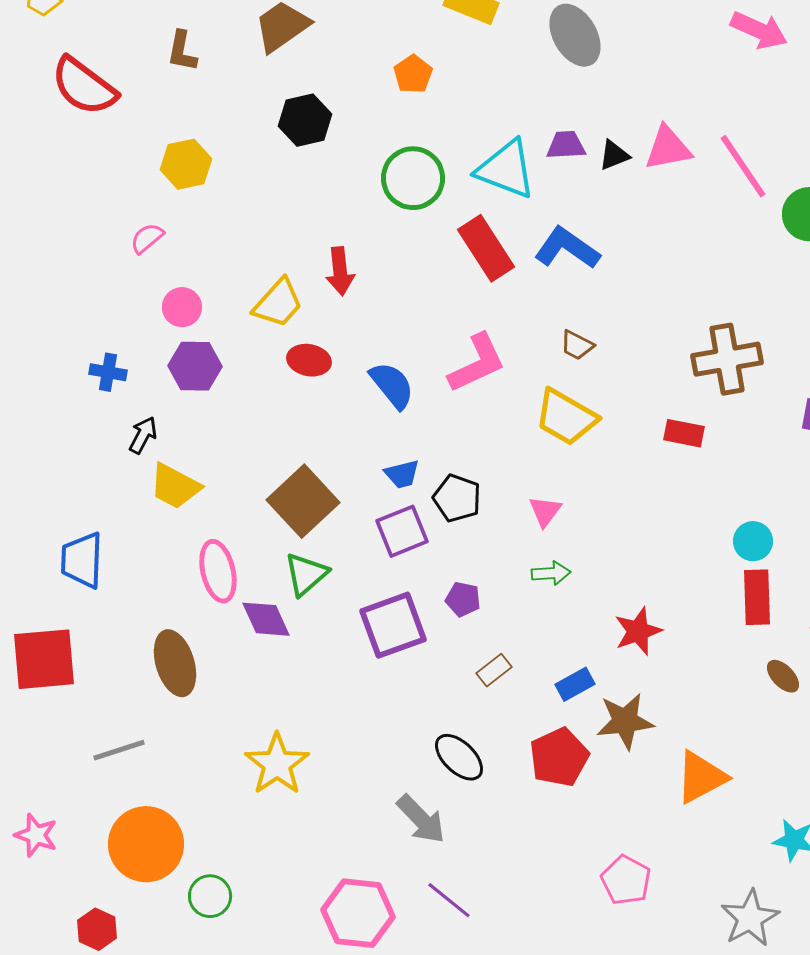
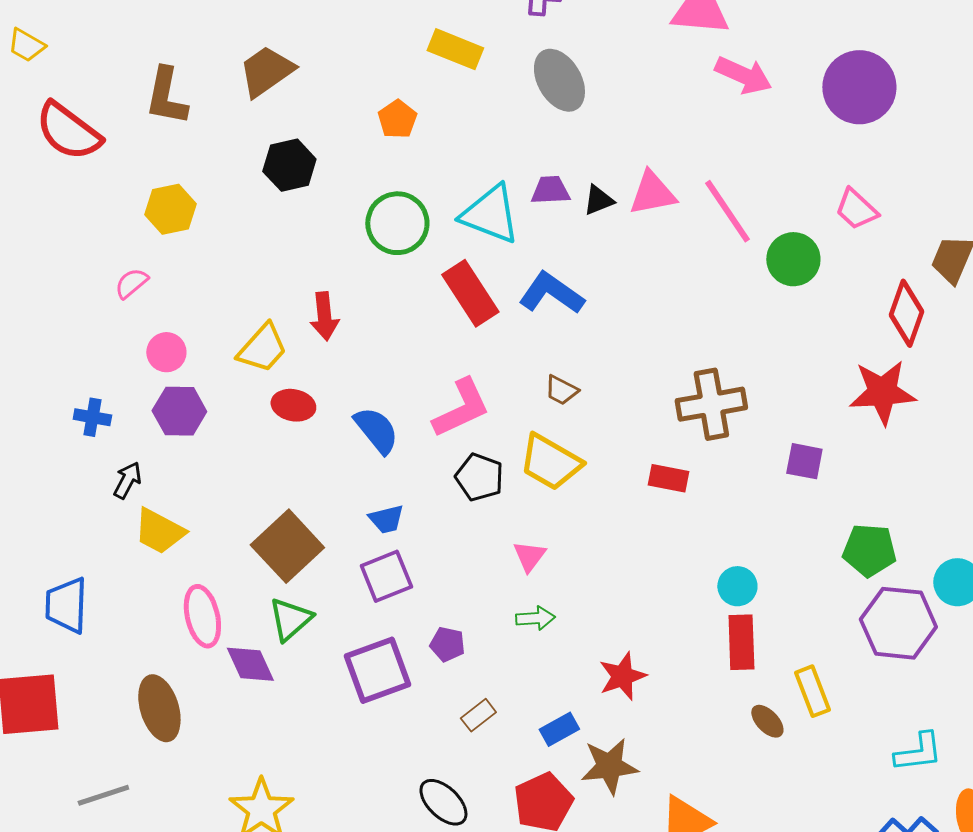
brown L-shape: (182, 51) -> (166, 96), size x1.4
black pentagon: (457, 498) -> (479, 477), moved

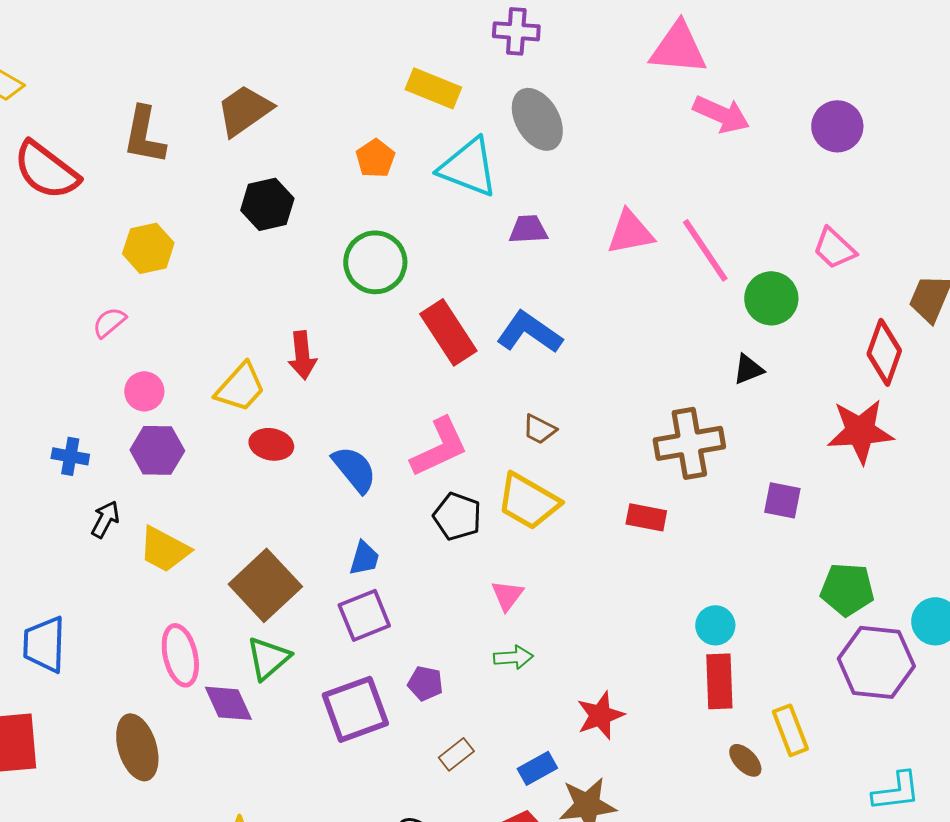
purple circle: (859, 87) -> (837, 126), size x0.7
black triangle: (598, 200) -> (748, 369), moved
cyan triangle: (490, 214) -> (468, 167), moved
blue trapezoid: (386, 519) -> (364, 558), turned -60
yellow trapezoid: (159, 531) -> (164, 549), moved

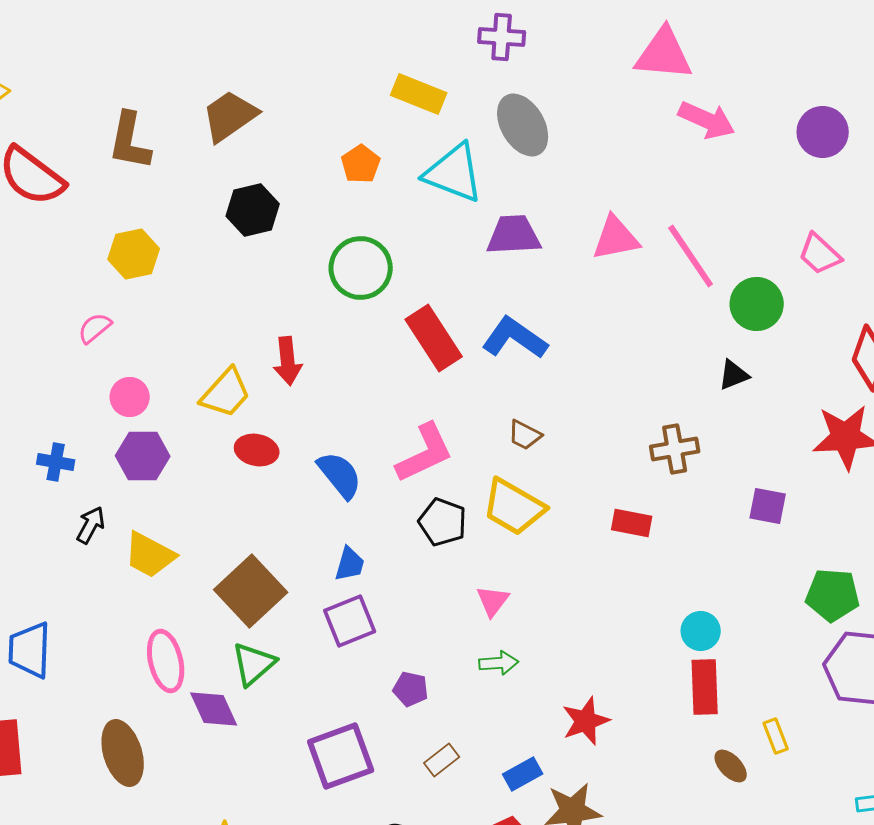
purple trapezoid: (528, 229) -> (514, 235), size x1.4
brown cross: (689, 443) -> (675, 449), size x0.7
purple square: (355, 709) -> (341, 756), moved
yellow rectangle: (790, 730) -> (776, 736), size x0.7

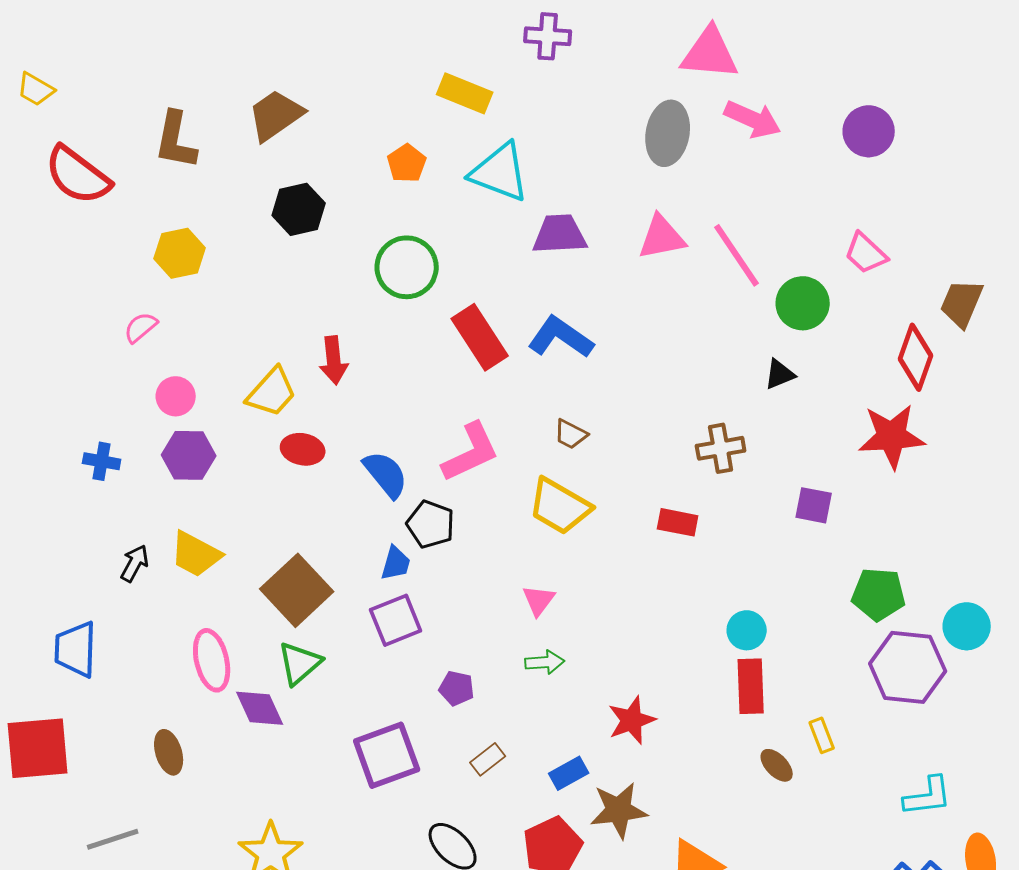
gray ellipse: (523, 125) -> (668, 133), moved, turned 40
black pentagon: (443, 522) -> (431, 524), moved
black arrow: (91, 525) -> (135, 563), moved
brown ellipse: (123, 753) -> (169, 752), size x0.7

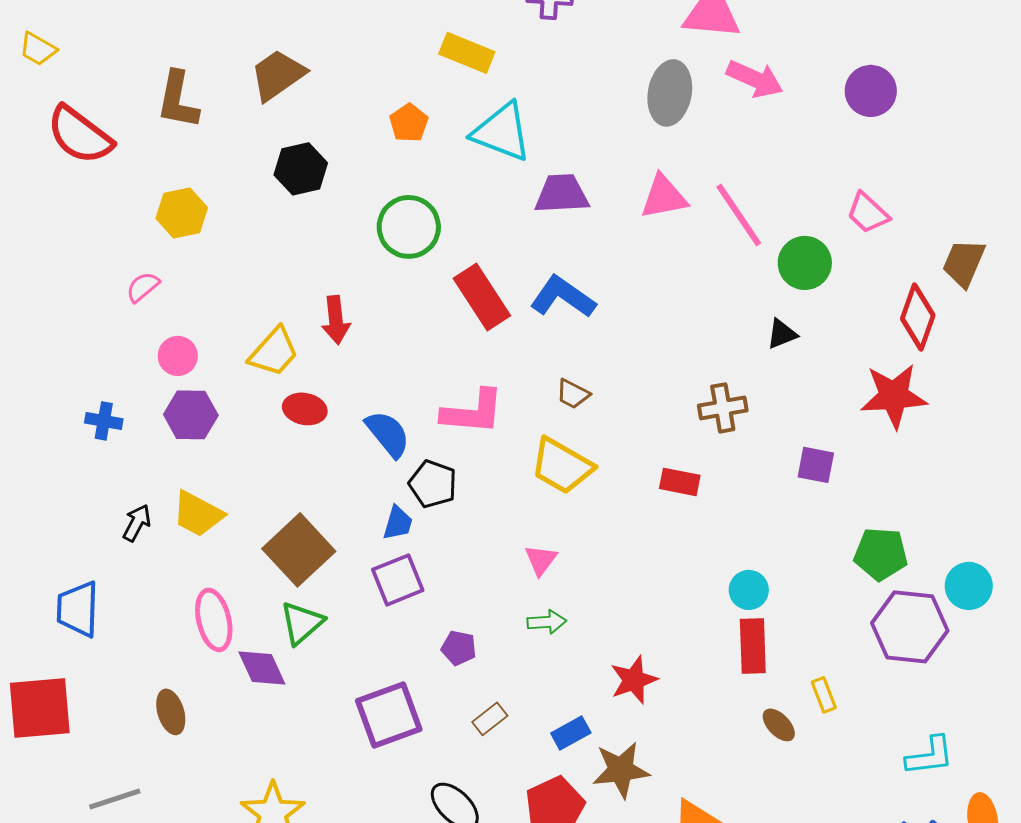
pink L-shape: (471, 452) -> (473, 412), turned 30

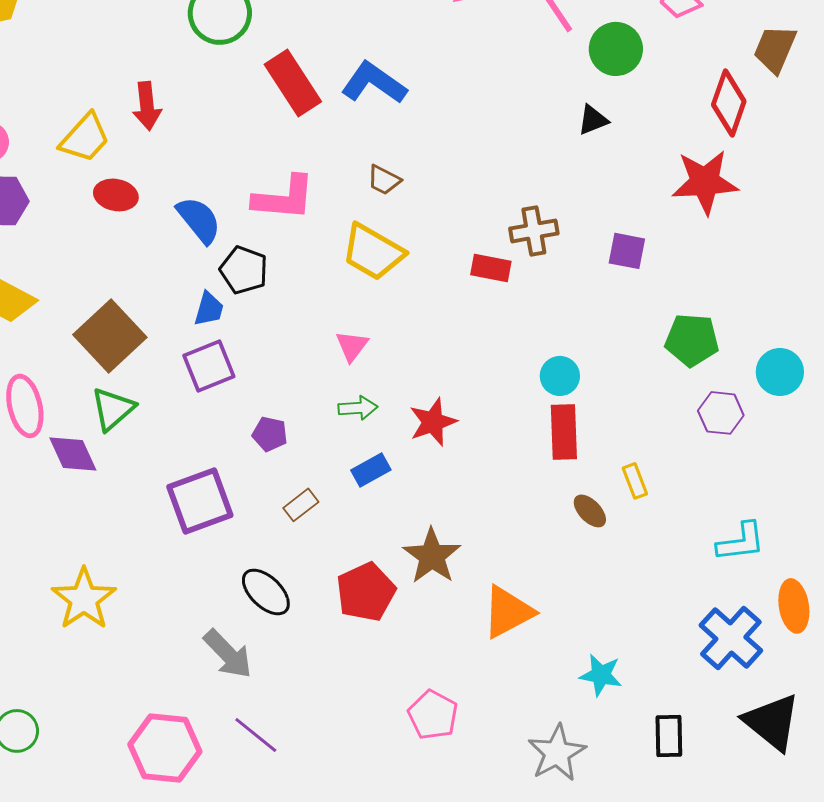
brown cross: (723, 408) -> (534, 231), moved
purple hexagon: (910, 627) -> (721, 413), size x0.6
red star: (634, 680) -> (433, 422), moved
blue rectangle: (571, 733) -> (371, 470), moved
brown star: (621, 770) -> (432, 556), turned -30

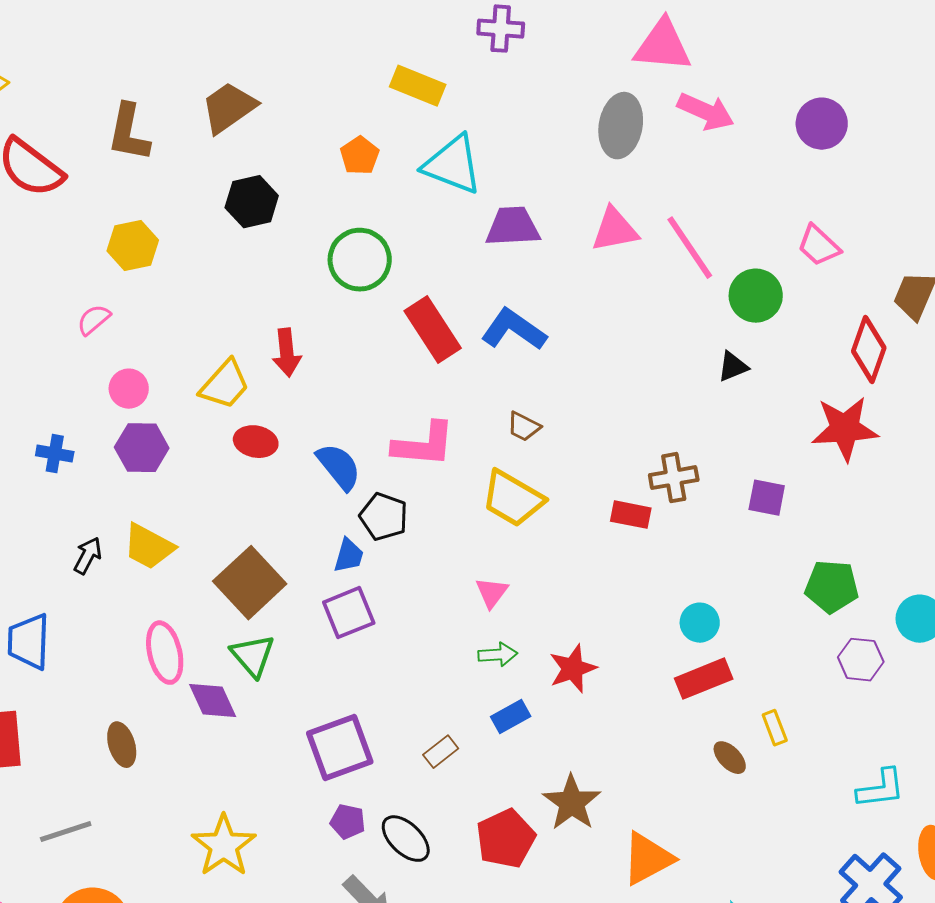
green triangle: (113, 409) -> (253, 656), turned -30
red rectangle: (564, 432) -> (704, 679), turned 70
purple pentagon: (270, 434) -> (348, 822), moved

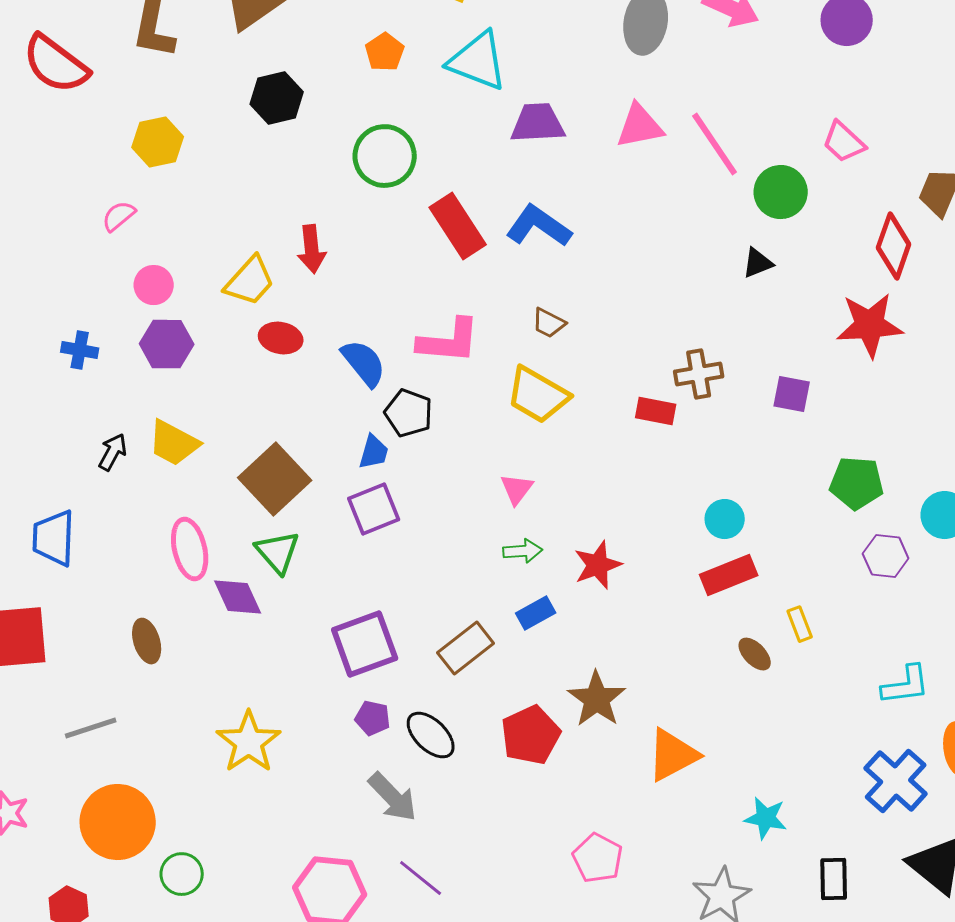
brown rectangle: (441, 752) -> (466, 648), size x1.6

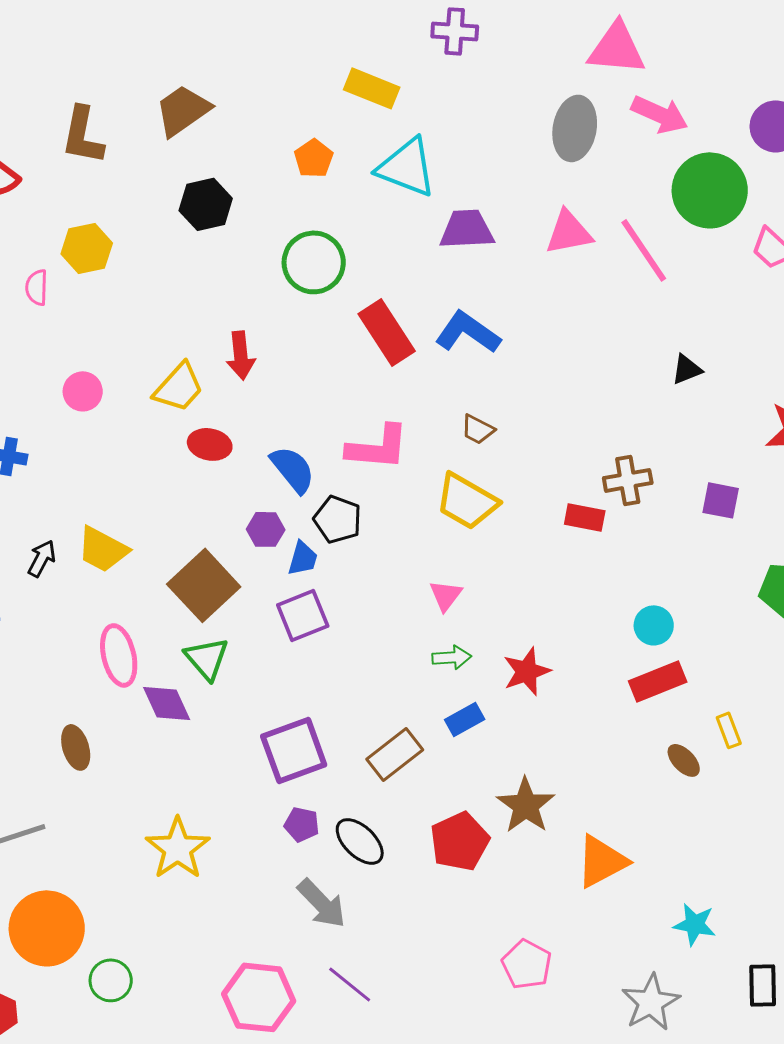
green circle: (781, 192) -> (710, 190), moved, size x1.4
pink semicircle: (119, 216) -> (37, 287), moved, turned -48
purple hexagon: (167, 344) -> (266, 529), moved, size x0.7

